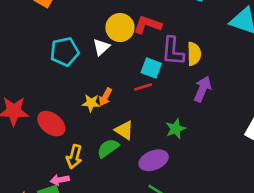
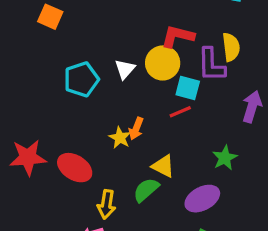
yellow circle: (120, 28) -> (163, 63), moved
yellow semicircle: (194, 54) -> (231, 47), moved
yellow star: (91, 103) -> (120, 138), turned 30

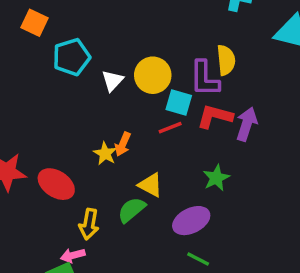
red L-shape: (178, 36) -> (215, 116), moved
cyan pentagon: (81, 79) -> (72, 57), moved

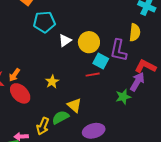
yellow semicircle: (226, 60) -> (135, 32), moved
red L-shape: (215, 116) -> (145, 66), moved
orange arrow: (123, 144) -> (14, 75), moved
green star: (216, 178) -> (123, 97), moved
yellow arrow: (89, 224) -> (43, 126), moved

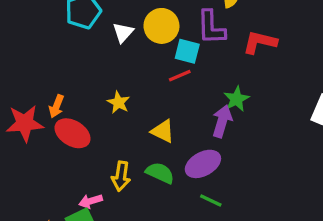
purple arrow: (137, 82) -> (222, 121), moved
green semicircle: (61, 117) -> (160, 173), moved, turned 66

